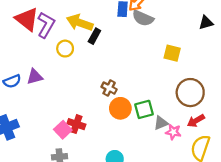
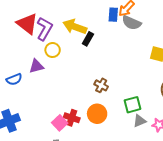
yellow circle: (65, 49) -> (53, 50), moved
purple triangle: (35, 77) -> (36, 66), moved
orange circle: (120, 108) -> (97, 114), moved
gray triangle: (161, 123) -> (140, 121), moved

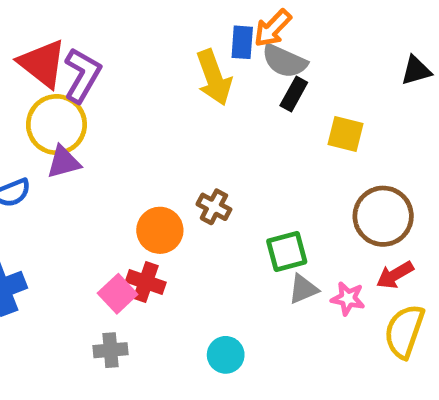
yellow arrow: (75, 27) -> (214, 78), moved, turned -130
black rectangle: (88, 39) -> (294, 94), moved
yellow circle: (53, 50) -> (56, 125), moved, size x1.6
orange circle: (97, 114) -> (160, 230), moved

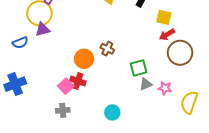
red arrow: (395, 275) -> (167, 35), moved

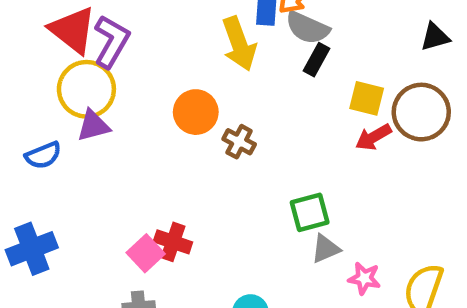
brown cross: (107, 49) -> (239, 142), moved
brown circle: (180, 53) -> (421, 112), moved
orange circle: (84, 59) -> (196, 112), moved
pink star: (165, 88) -> (364, 278), moved

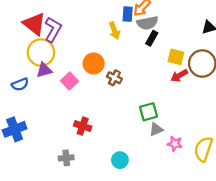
gray semicircle: (307, 28) -> (147, 23), turned -35
yellow arrow: (239, 44) -> (114, 31), size x0.7
pink square: (146, 253) -> (69, 81), moved

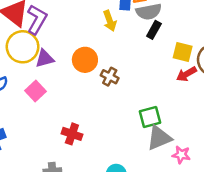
purple triangle: (44, 70) -> (45, 58), moved
pink square: (69, 81) -> (36, 91), moved
gray triangle: (156, 129) -> (159, 138), size x1.5

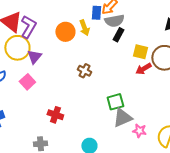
purple triangle: (45, 58) -> (34, 57), turned -35
orange circle: (85, 60) -> (65, 32), moved

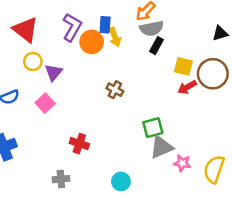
blue rectangle: (96, 13) -> (105, 25), moved
purple L-shape: (28, 27) -> (72, 27), moved
yellow circle: (17, 48) -> (33, 61), size x0.6

